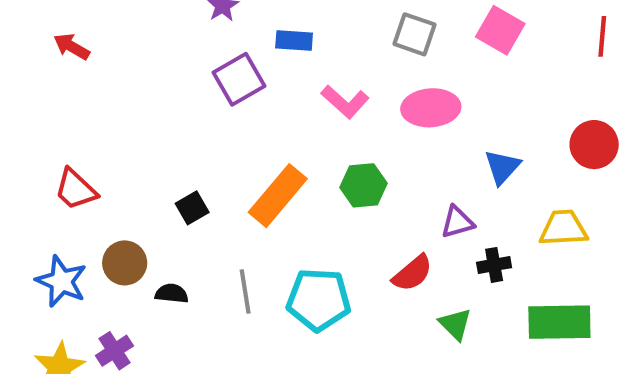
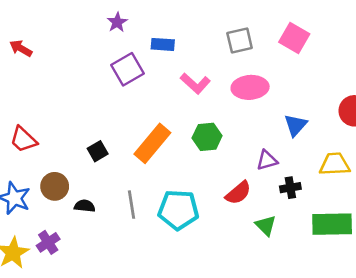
gray square: (414, 34) -> (240, 41), turned -32

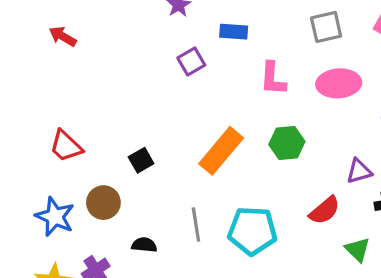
purple square: (128, 69) -> (191, 61), size x0.7
pink L-shape: (195, 83) -> (273, 79), turned 52
black square: (98, 151) -> (141, 160), moved
black semicircle: (85, 206) -> (144, 245), moved

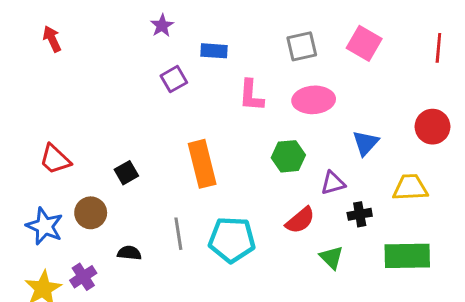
red arrow: (63, 36) -> (52, 39), moved, turned 35
green hexagon: (287, 143) -> (288, 156), moved
orange rectangle: (221, 151) -> (202, 164), turned -54

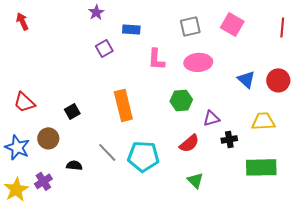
blue triangle: (366, 143) -> (246, 79), moved, turned -30
gray line: (178, 234) -> (107, 152), turned -35
green triangle: (331, 257) -> (195, 180), moved

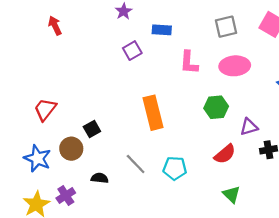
red arrow: (22, 21) -> (55, 26), moved
red trapezoid: (24, 102) -> (45, 109), turned 85
black square: (72, 111) -> (92, 129), moved
cyan pentagon: (143, 156) -> (175, 168), size x0.7

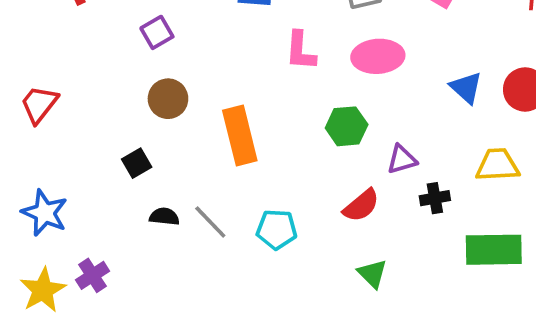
purple square: (132, 51) -> (157, 32), moved
red trapezoid: (45, 109) -> (39, 104), moved
brown circle: (71, 149) -> (168, 99), moved
black semicircle: (100, 178) -> (164, 217), moved

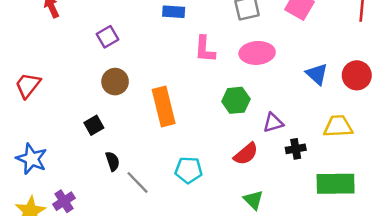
black semicircle: (164, 217) -> (113, 161), turned 66
gray line: (210, 222) -> (137, 182), moved

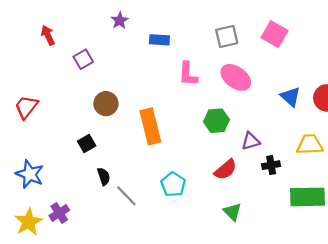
purple square: (108, 37) -> (83, 59), moved
pink ellipse: (257, 53) -> (236, 77), turned 40
cyan pentagon: (189, 170) -> (173, 184), turned 30

